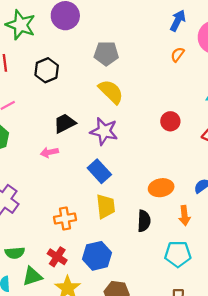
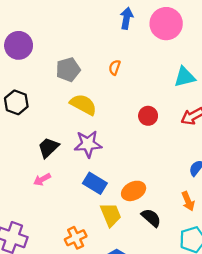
orange semicircle: (177, 55) -> (115, 67), moved
orange ellipse: (161, 188) -> (134, 191), moved
black semicircle: (144, 221) -> (151, 218), turned -35

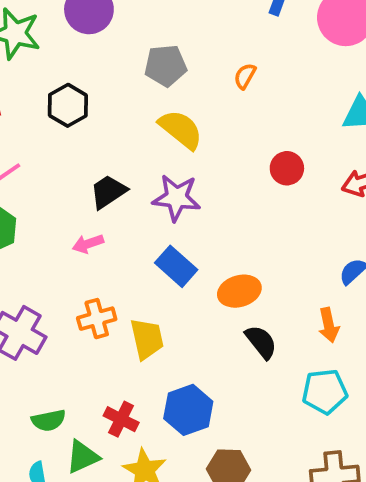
yellow trapezoid: (111, 215) -> (147, 339), moved
orange cross: (76, 238) -> (97, 319), moved

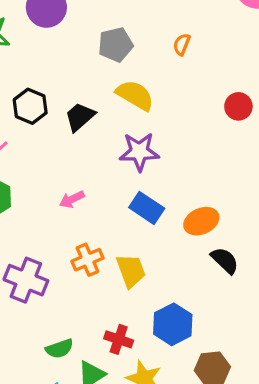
black hexagon: (68, 105) -> (30, 106), moved
red circle: (287, 168) -> (238, 106), moved
black trapezoid: (108, 192) -> (80, 117), moved

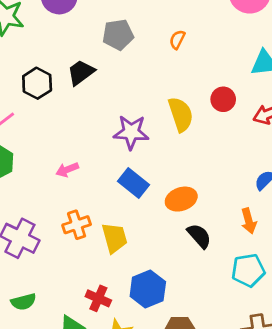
yellow semicircle: (135, 95) -> (181, 114), moved, turned 36
black trapezoid: (80, 117) -> (81, 72), moved
green semicircle: (59, 349) -> (24, 302), moved

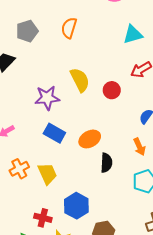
orange semicircle: (177, 40) -> (69, 28), size x1.5
red circle: (223, 99) -> (112, 90), moved
black semicircle: (199, 236) -> (106, 163), turned 54

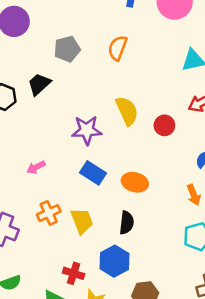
orange ellipse: (90, 139) -> (135, 182), turned 40
black semicircle: (106, 163) -> (127, 223), moved

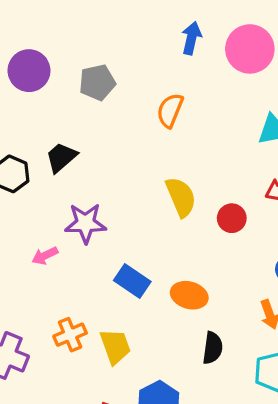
gray pentagon: (67, 49) -> (97, 82), moved
purple star: (87, 130) -> (86, 223), moved
pink arrow: (36, 167) -> (45, 256), moved
black semicircle: (127, 223) -> (213, 348), moved

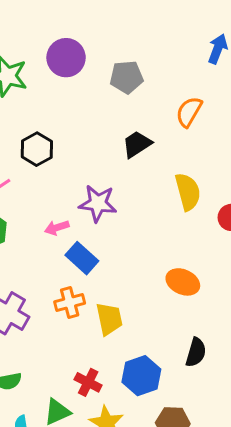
black trapezoid: (61, 157) -> (137, 144), moved
blue rectangle: (132, 281) -> (82, 258), moved
black semicircle: (213, 348) -> (196, 352), moved

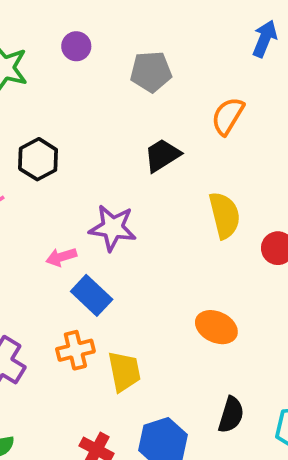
purple circle: (66, 58) -> (76, 46), size x0.6

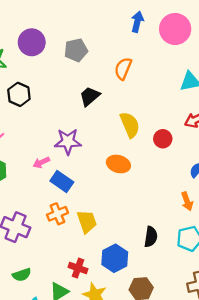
purple circle: (76, 46) -> (32, 42), size x1.6
black hexagon: (38, 159) -> (19, 94), moved
orange ellipse: (216, 327) -> (118, 164), moved

